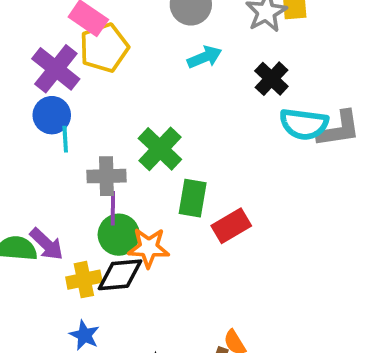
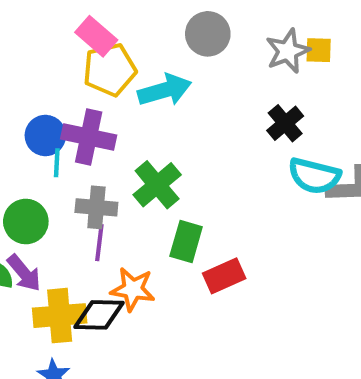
cyan arrow: (205, 57) -> (165, 90), moved, size x1.4
purple cross: (56, 69) -> (89, 137), moved, turned -33
green circle: (119, 235) -> (26, 221), moved
yellow cross: (84, 280) -> (60, 316), size x1.4

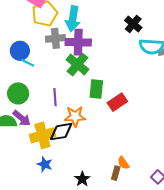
cyan arrow: (165, 90) -> (73, 19), turned 125
purple cross: (89, 137) -> (78, 42), moved
cyan line: (57, 163) -> (28, 63), turned -56
gray cross: (96, 207) -> (55, 38), moved

